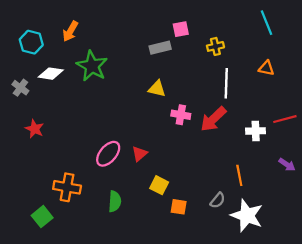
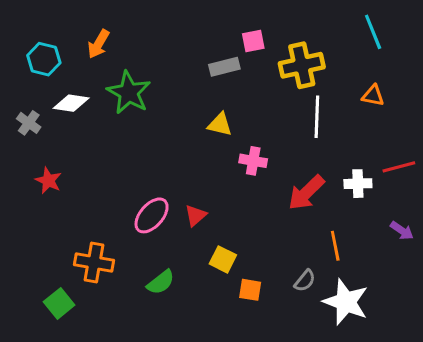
yellow cross: (215, 46) -> (302, 65), size x1.8
red arrow: (213, 119) -> (306, 193), moved
green semicircle: (115, 201) -> (161, 282), turned 48

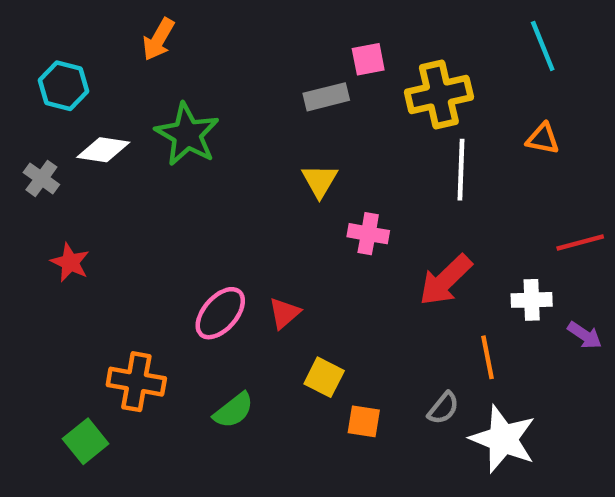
orange arrow: (98, 44) -> (158, 39), moved
yellow triangle: (220, 124) -> (320, 181), turned 48
white cross: (358, 184) -> (532, 300), moved

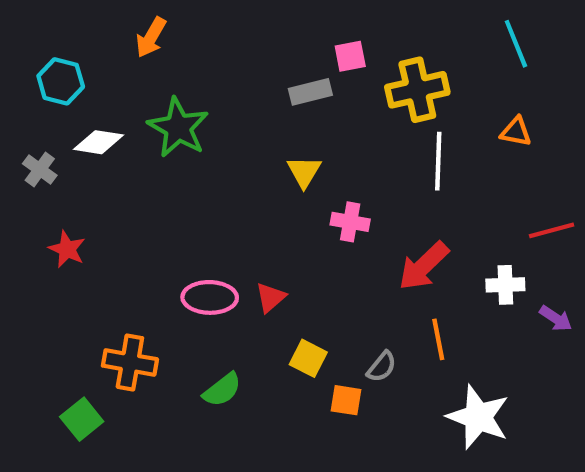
pink ellipse: (220, 313) -> (210, 297), turned 50
orange line: (487, 357) -> (438, 339), moved
gray semicircle: (443, 408) -> (382, 367), moved

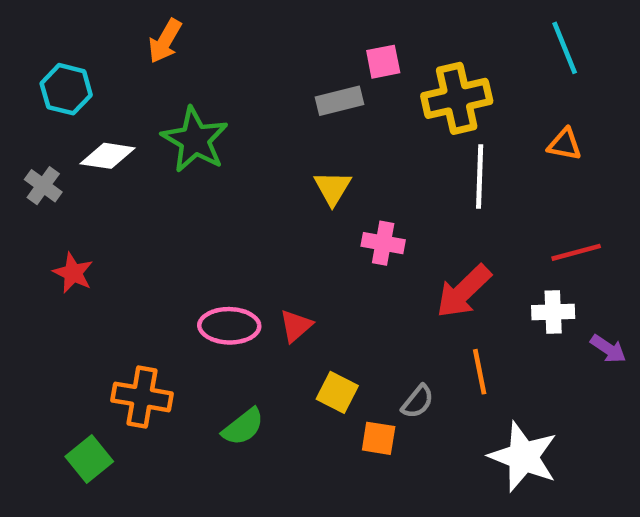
red line: (552, 230) -> (576, 252), moved

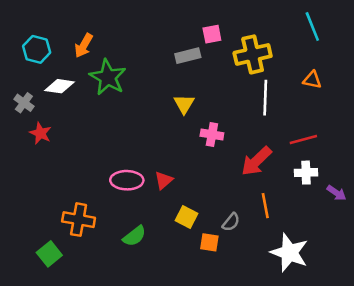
orange arrow: (165, 41) -> (84, 46), moved
red line: (576, 252) -> (303, 140), moved
red star: (73, 273) -> (40, 133), moved

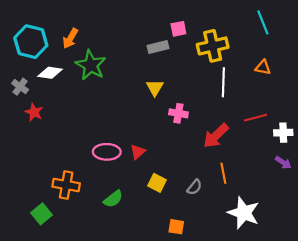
cyan hexagon: (37, 49) -> (31, 42), size x1.4
white cross: (306, 173) -> (283, 133), moved
orange square: (209, 242) -> (176, 227), moved

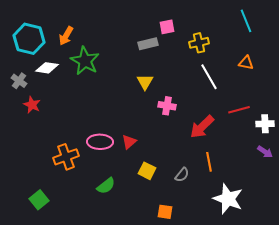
yellow cross: (213, 46) -> (199, 43), size x0.7
white line: (223, 82) -> (209, 77), turned -32
orange cross: (66, 185) -> (66, 157), moved, turned -30

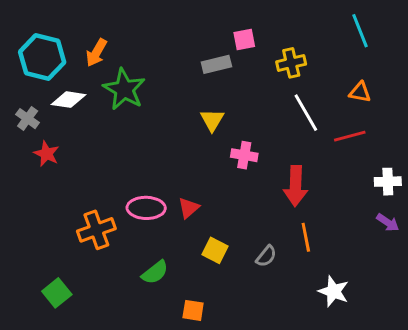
red line: (239, 110) -> (350, 136), moved
red arrow: (202, 127) -> (296, 186), turned -44
white star: (228, 199) -> (334, 291), size x0.7
orange square: (165, 212) -> (193, 310), moved

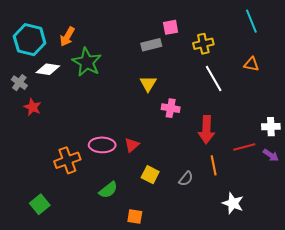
red line: (350, 136) -> (244, 147), moved

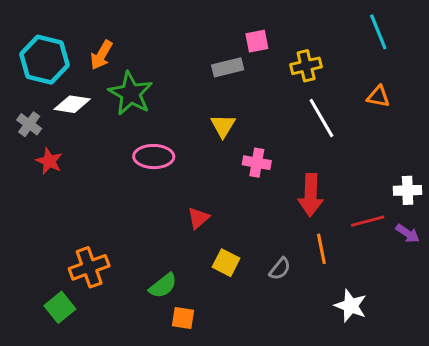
pink ellipse: (102, 145) -> (154, 157), moved
orange cross: (67, 160) -> (89, 267), moved
orange square: (135, 217) -> (183, 318), moved

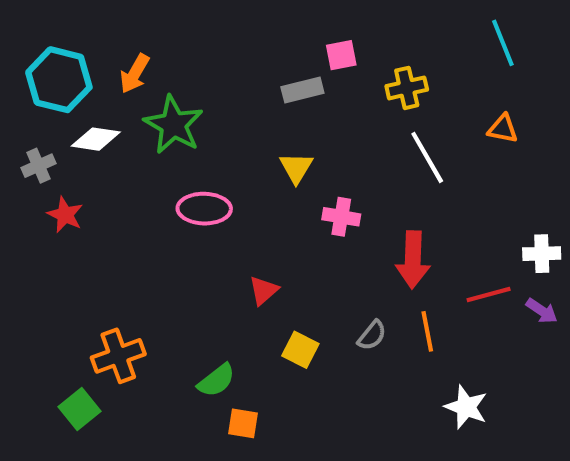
gray cross: (29, 124) -> (39, 166), turned 30
gray semicircle: (280, 269) -> (372, 335), moved

